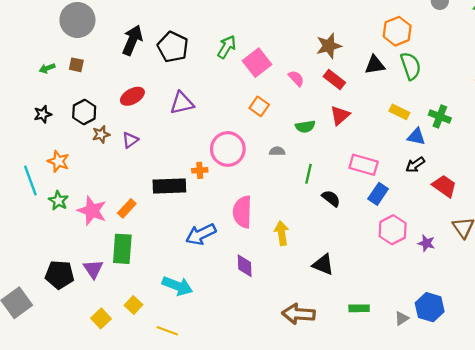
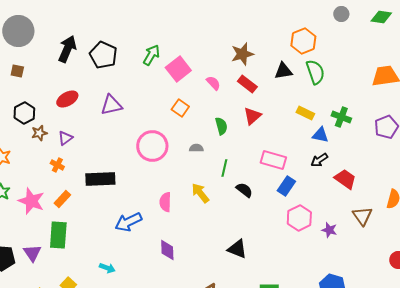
green semicircle: (305, 127) -> (221, 126), turned -96
orange cross: (200, 170) -> (57, 165), moved, turned 32
pink semicircle: (242, 212) -> (165, 202), size x0.7
yellow arrow: (282, 233) -> (200, 193), moved, turned -30
cyan arrow: (177, 286) -> (107, 268), size x0.6

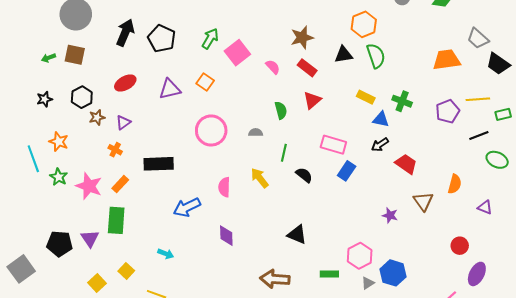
brown square: (17, 71) -> (75, 55), size x1.5
orange square: (180, 108) -> (205, 82), moved
pink hexagon: (299, 218) -> (360, 256), moved

